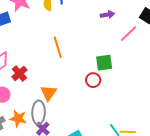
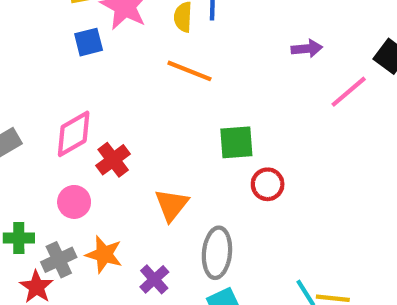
orange line: (58, 47) -> (189, 71), moved, turned -55
green square: (104, 63) -> (236, 142), moved
gray ellipse: (39, 112) -> (217, 253), moved

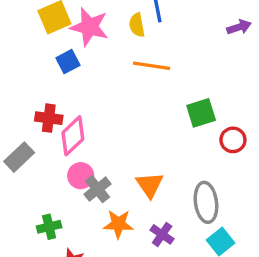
red cross: (113, 160) -> (49, 118), moved, turned -32
pink circle: (74, 202) -> (81, 176), moved
orange triangle: (172, 205) -> (150, 185), moved
gray cross: (59, 260) -> (97, 189), moved

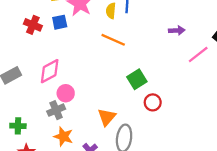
green square: (201, 113) -> (137, 79), turned -30
red cross: (49, 118) -> (33, 25), moved
pink circle: (81, 176) -> (66, 93), moved
orange triangle: (150, 185) -> (107, 117), moved

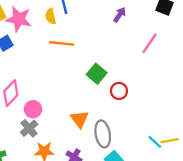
purple arrow: (177, 30) -> (120, 15), turned -35
pink line: (198, 54) -> (150, 43), moved

